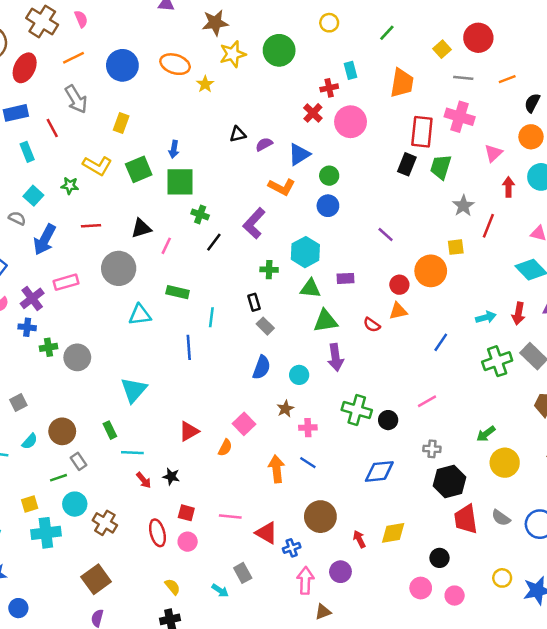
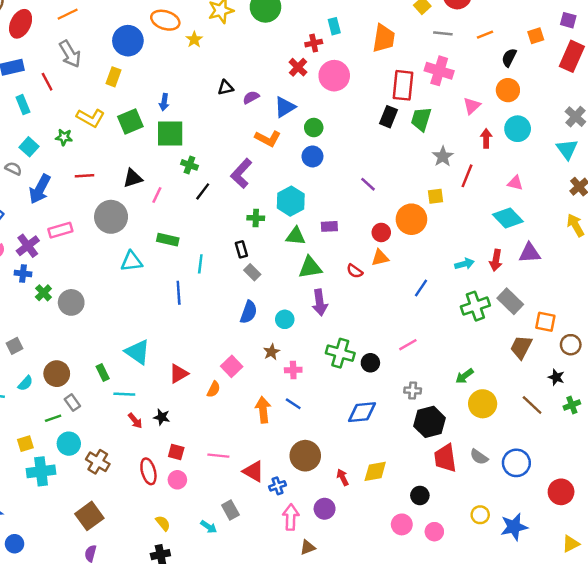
blue circle: (122, 65) -> (128, 41), moved
green cross: (48, 347) -> (43, 293), turned -35
cyan triangle: (134, 390) -> (138, 352), moved, turned -36

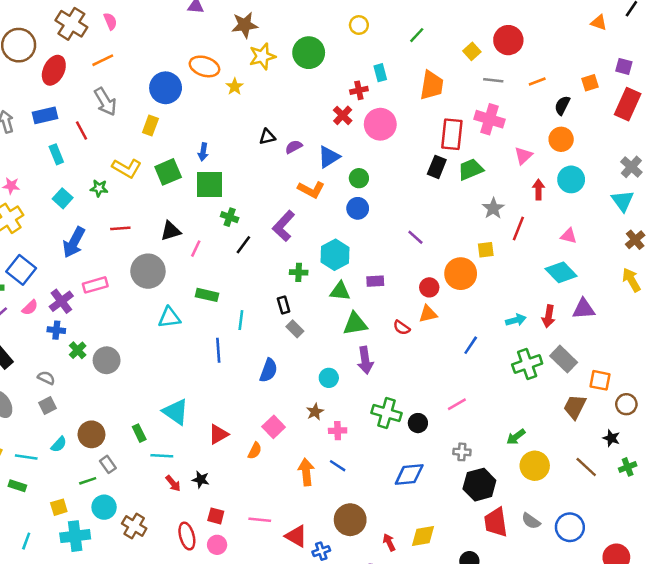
green trapezoid: (421, 119) -> (471, 169), turned 50
gray semicircle: (13, 169) -> (46, 378), moved
blue semicircle: (249, 312) -> (269, 370), moved

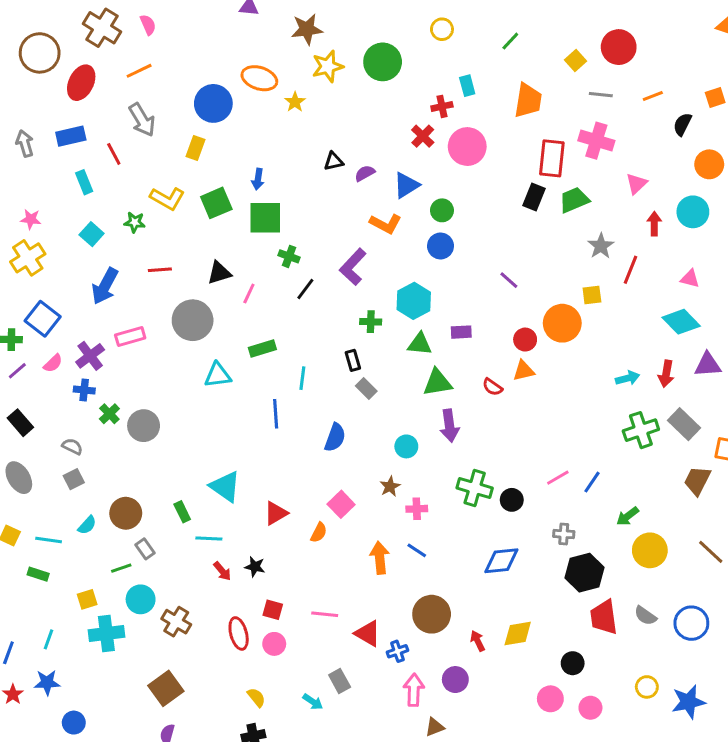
orange circle: (561, 139) -> (709, 164), moved
green rectangle: (207, 295) -> (262, 348), turned -30
blue line: (471, 345) -> (592, 482), moved

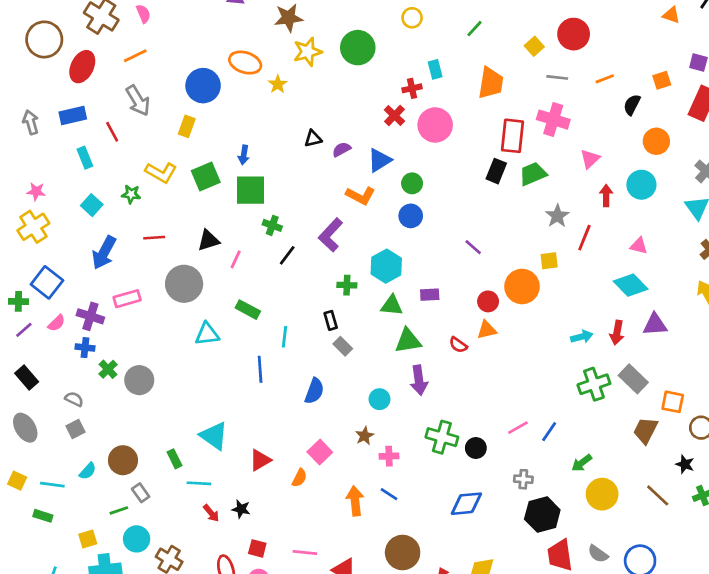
green rectangle: (262, 348) -> (248, 310), turned 45
purple cross: (90, 356) -> (90, 316), turned -35

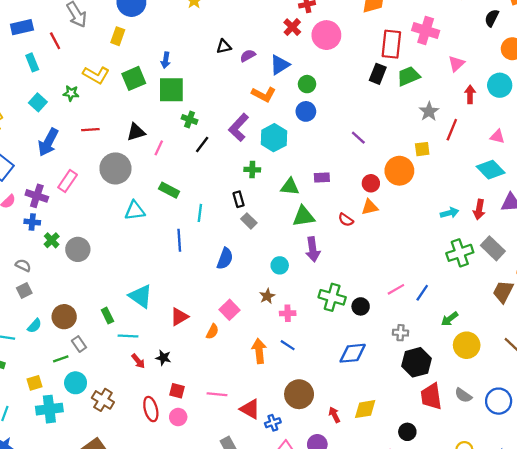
cyan hexagon: (386, 266) -> (274, 138), moved
pink rectangle: (127, 299) -> (68, 181), turned -40

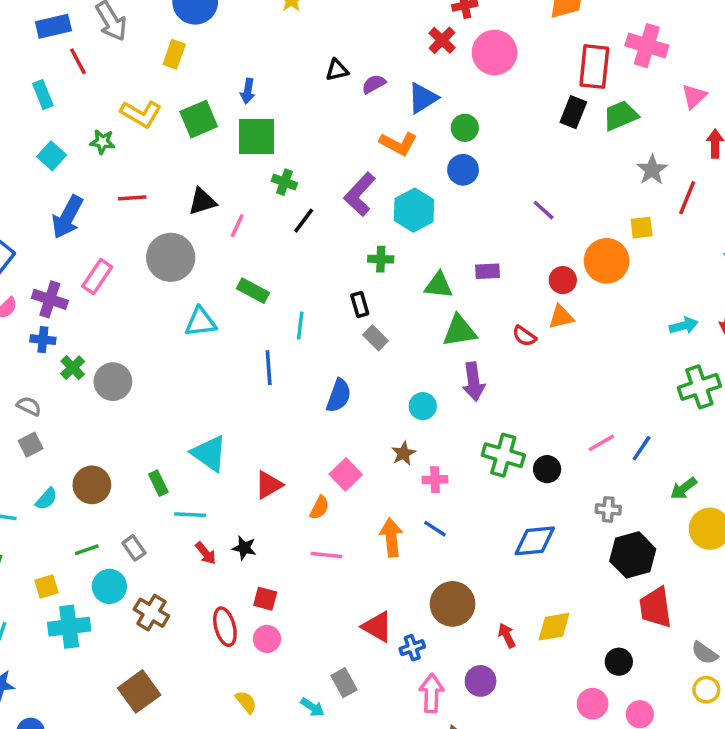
blue rectangle: (22, 27) -> (53, 26), moved
gray rectangle: (79, 344) -> (134, 548), moved
pink line: (217, 394) -> (326, 555), moved
gray semicircle: (463, 395) -> (705, 653), moved

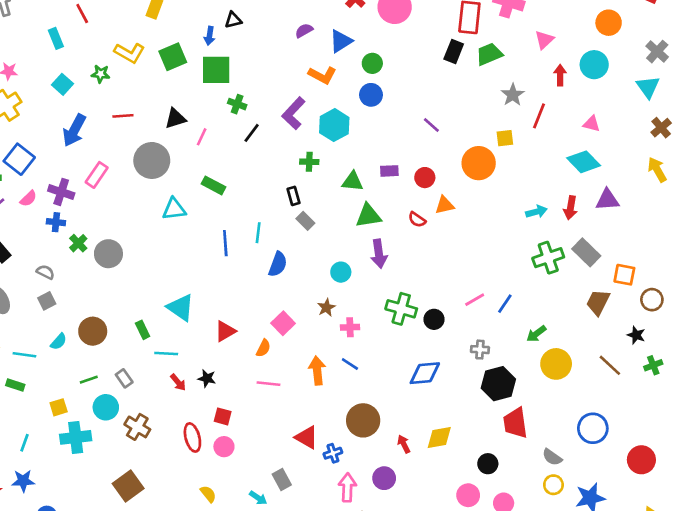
black triangle: (337, 70) -> (233, 20), moved
red circle: (563, 280) -> (425, 178), moved
cyan line: (300, 326) -> (258, 233), moved

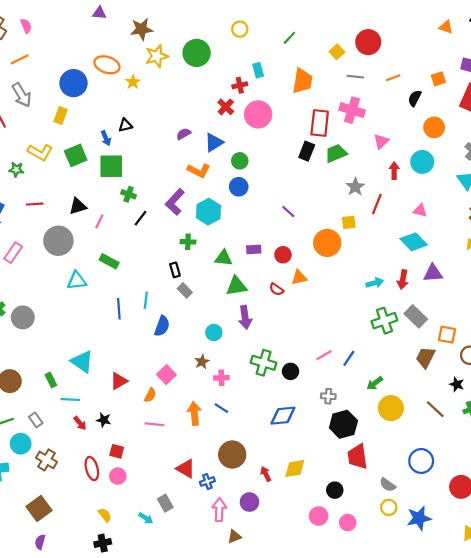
blue arrow: (210, 36) -> (106, 138), turned -32

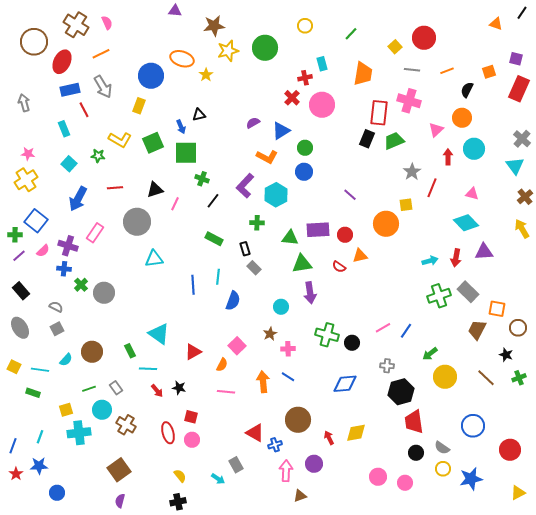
orange circle: (434, 127) -> (462, 118), moved
purple rectangle: (254, 249) -> (318, 230), size x1.6
green rectangle: (109, 261) -> (214, 239), moved
black circle: (335, 490) -> (416, 453), moved

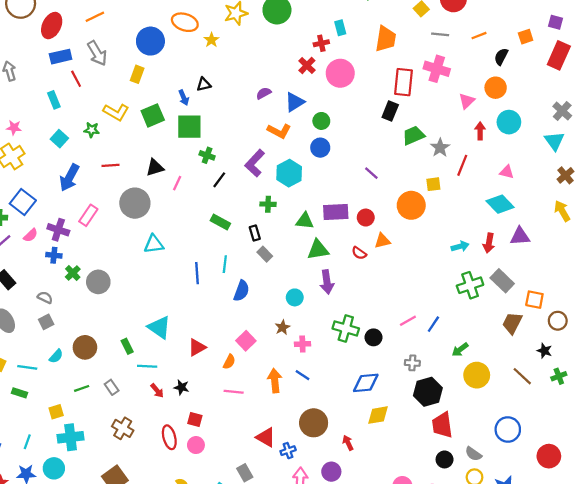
green trapezoid: (394, 141) -> (413, 135), moved
cyan circle: (102, 410) -> (54, 468), moved
yellow diamond: (356, 433) -> (378, 415), moved

